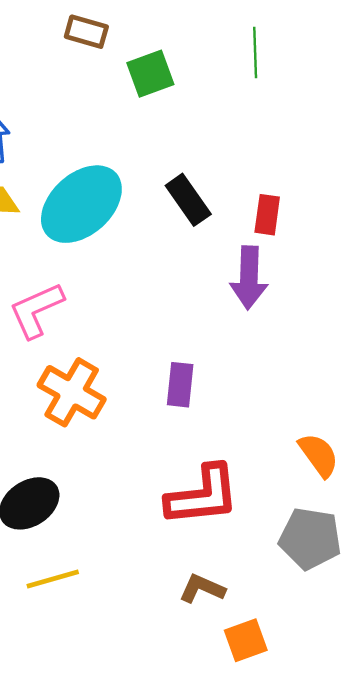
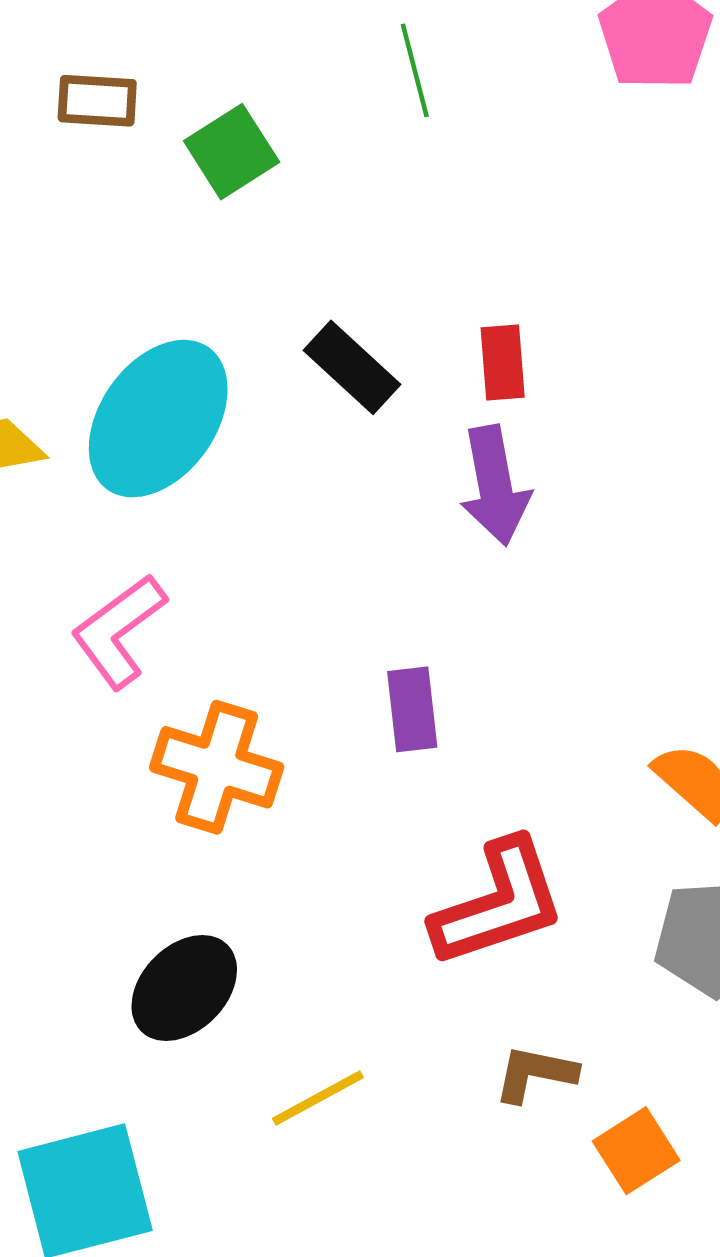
yellow line: (53, 579) -> (318, 1098), moved

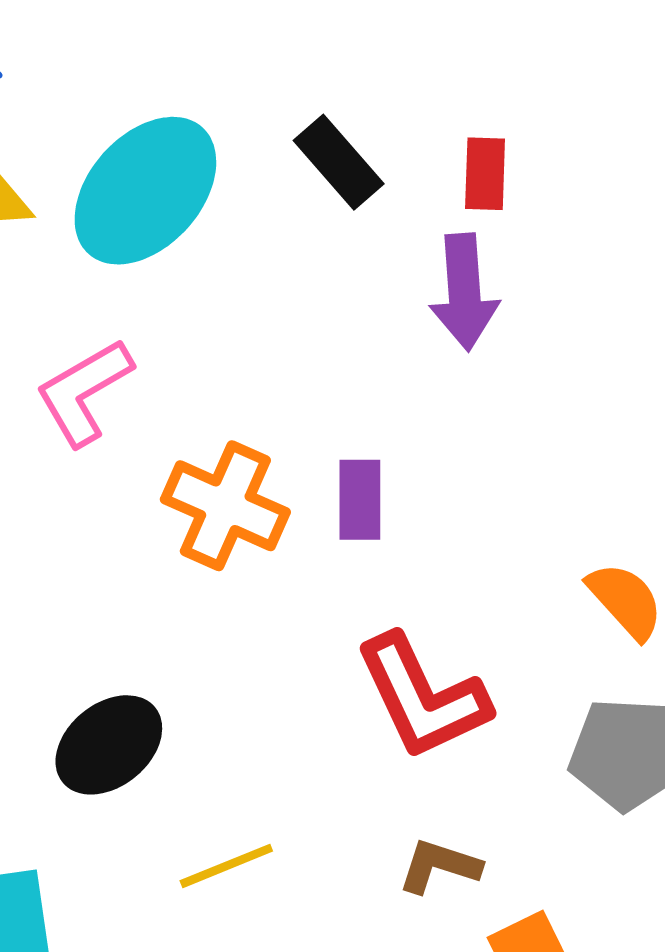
orange cross: (217, 767) -> (225, 506), moved
red L-shape: (498, 903) -> (422, 697), turned 77

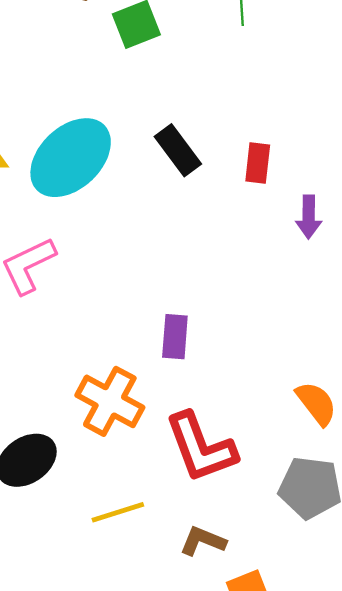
purple arrow: (464, 292) -> (309, 217), moved, size x0.7
orange cross: (225, 506) -> (110, 401), moved
yellow line: (226, 866) -> (118, 512), moved

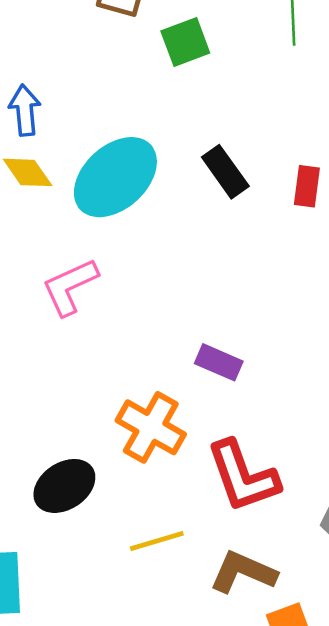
purple rectangle: (175, 337) -> (219, 362), turned -72
brown L-shape: (203, 541) -> (243, 572), size x1.4

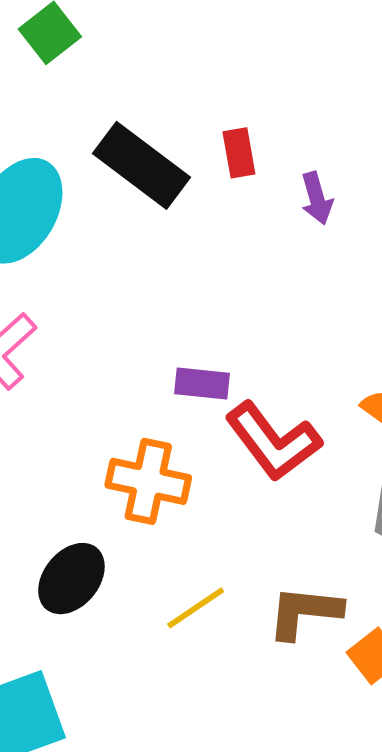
black rectangle: (225, 172) -> (141, 165), size x1.5
red L-shape: (243, 476) -> (273, 441), moved

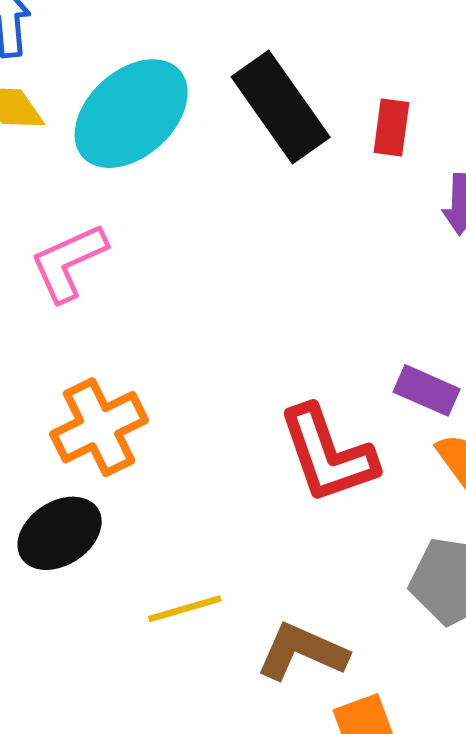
purple rectangle: (202, 384) -> (427, 390), moved
orange cross: (148, 481) -> (99, 427), moved, turned 34

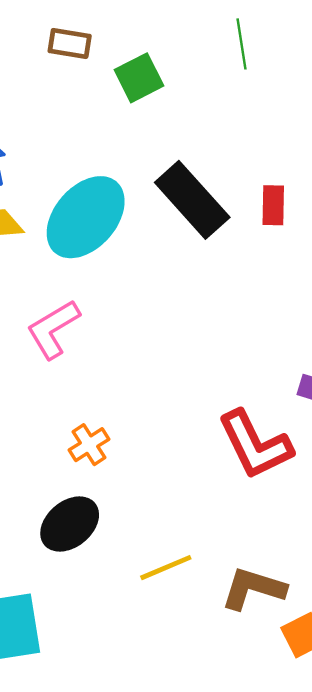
orange cross: (99, 427) -> (89, 445), size x0.6

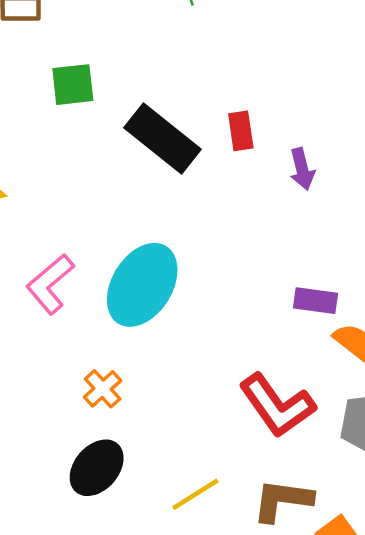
green square: (139, 78) -> (73, 85), moved, turned 30
cyan ellipse: (86, 217) -> (142, 285), moved
red L-shape: (255, 445) -> (277, 406), moved

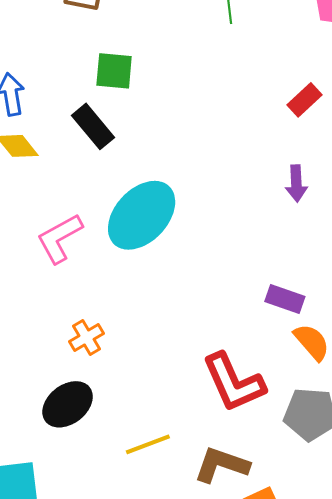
red rectangle: (241, 131) -> (304, 100), moved, turned 44
black rectangle: (163, 139) -> (93, 126), moved, size x0.7
cyan ellipse: (142, 285) -> (142, 215), moved

